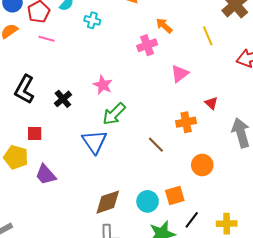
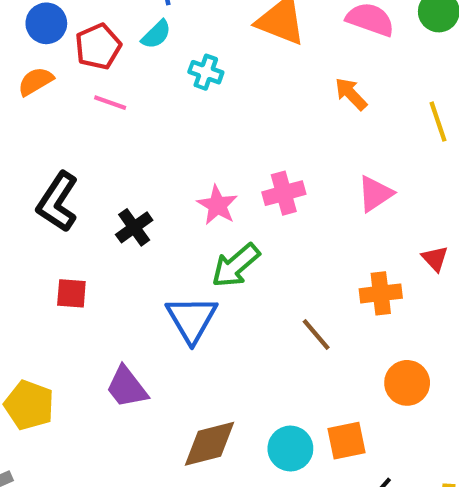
pink cross: (147, 45) -> (284, 193), moved
yellow pentagon: (16, 157) -> (29, 405), moved
purple trapezoid: (46, 175) -> (127, 387), moved

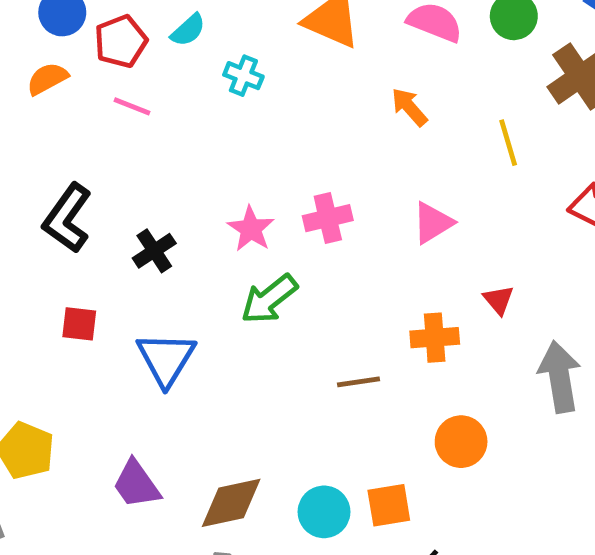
blue triangle: (192, 319) -> (166, 359), moved
brown line: (316, 335) -> (359, 382), turned -60
purple trapezoid: (127, 387) -> (136, 484), moved

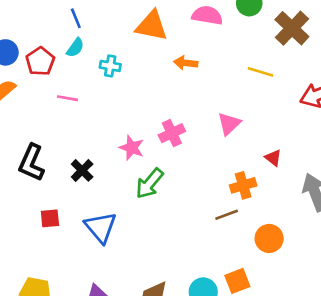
pink line: (132, 106) -> (68, 98), moved
orange arrow: (409, 107) -> (186, 63), moved, turned -30
yellow line: (508, 143) -> (260, 72), turned -45
brown line: (359, 382) -> (227, 215), moved

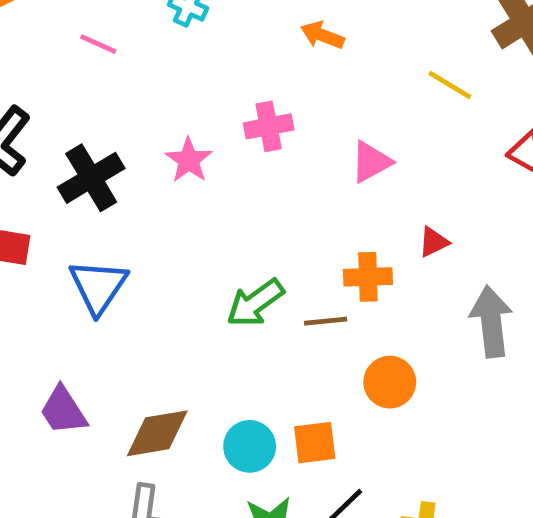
pink cross: (172, 133) -> (269, 126), moved
red triangle: (273, 158) -> (433, 242), turned 42
black cross: (82, 170) -> (91, 178), size x1.5
green arrow: (149, 183) -> (255, 303), moved

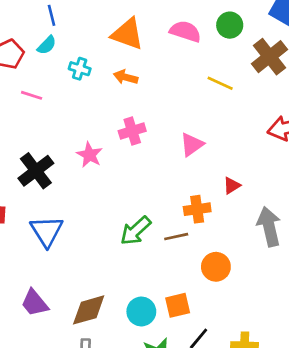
orange arrow: (322, 35) -> (126, 77), moved
yellow line: (450, 85) -> (220, 83), moved

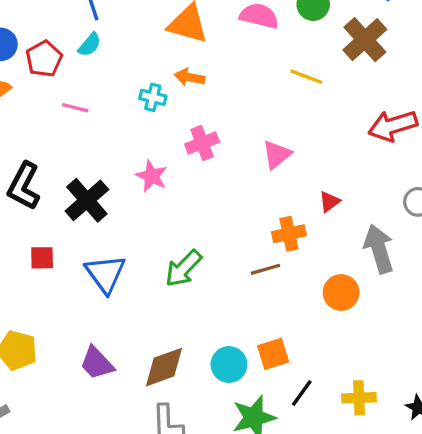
cyan cross: (80, 69) -> (153, 97), moved
green arrow: (136, 231) -> (183, 268), moved
orange circle: (216, 267) -> (341, 292), moved

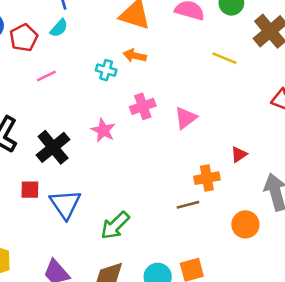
pink line: (75, 108) -> (46, 76), turned -42
pink triangle: (277, 155) -> (186, 118), moved
red square: (42, 258) -> (30, 190), moved
green arrow: (183, 268) -> (115, 226), moved

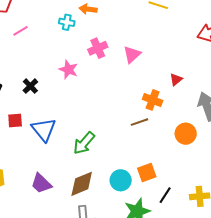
black cross: (53, 147) -> (30, 86), size x0.6
orange cross: (207, 178) -> (153, 100), turned 36

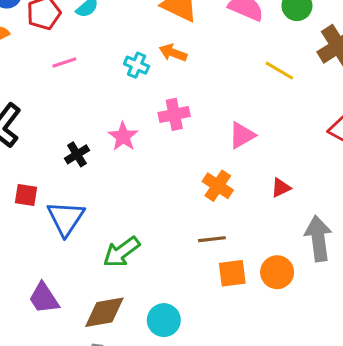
pink triangle: (132, 54) -> (242, 135), moved
black cross: (30, 86) -> (77, 154), moved
orange cross: (153, 100) -> (218, 186), moved
orange square: (147, 173) -> (232, 273), moved

